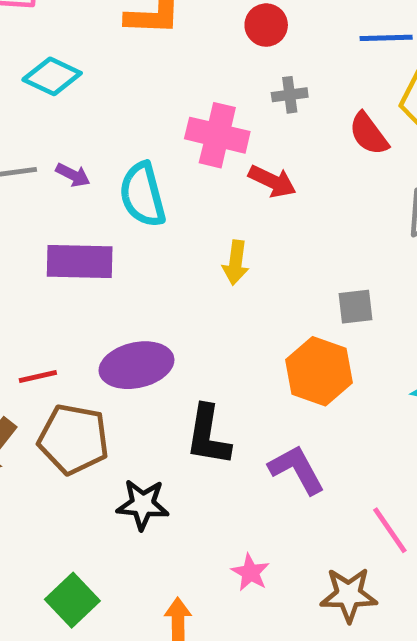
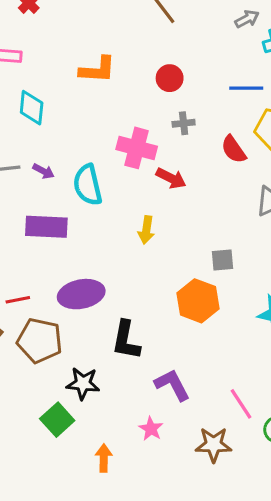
cyan diamond: (52, 76) -> (32, 108), turned 69
purple L-shape: (297, 470) -> (172, 385), moved
green square: (72, 600) -> (57, 420), moved

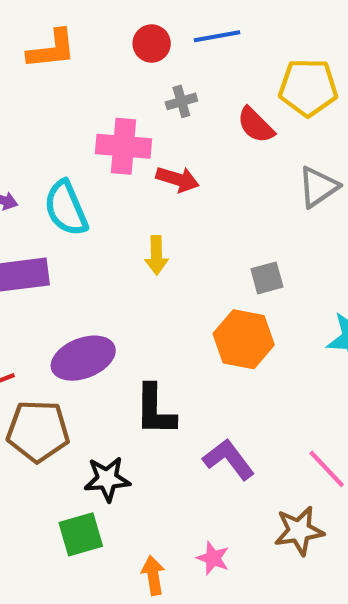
blue line: (246, 88) -> (217, 36), moved
green square: (57, 420) -> (81, 534), turned 36
pink star: (151, 429) -> (213, 558), moved

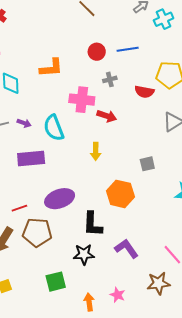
orange L-shape: (52, 49) -> (51, 68), moved
red semicircle: (256, 125) -> (144, 92), turned -36
orange hexagon: (244, 339) -> (120, 194), moved
black star: (107, 479) -> (84, 254), moved

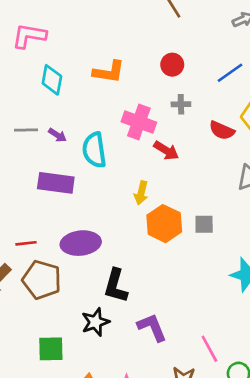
blue line: (128, 49) -> (230, 73), moved, turned -40
orange hexagon: (120, 194) -> (164, 224), moved
black star: (84, 254) -> (95, 322), turned -30

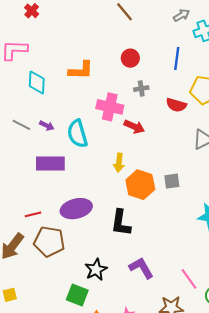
blue line: (230, 73) -> (177, 59), turned -40
gray line: (26, 130) -> (21, 125), turned 36
black L-shape: (116, 286) -> (121, 223), moved
green square: (51, 349) -> (77, 295), moved, turned 30

